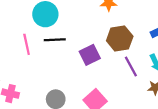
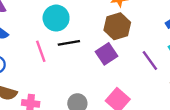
brown hexagon: (120, 38) -> (117, 26), moved

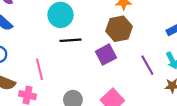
pink line: (41, 51) -> (39, 69), moved

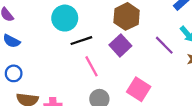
pink line: (39, 69) -> (92, 66), moved

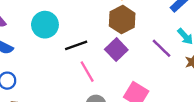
cyan circle: (65, 18) -> (45, 25), moved

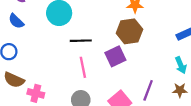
purple line: (162, 48) -> (148, 90), moved, turned 48

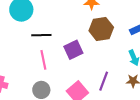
brown hexagon: (129, 31) -> (101, 29), moved

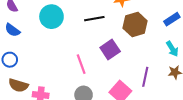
black line: (41, 35) -> (94, 19), moved

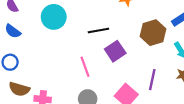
black line: (94, 19) -> (98, 31), moved
brown hexagon: (135, 24) -> (153, 33), moved

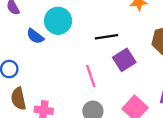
blue semicircle: (13, 31) -> (35, 36), moved
brown semicircle: (19, 89) -> (19, 99), turned 60

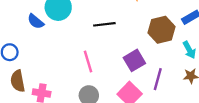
purple square: (124, 60) -> (134, 60), moved

